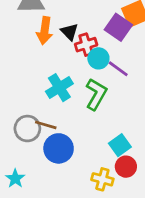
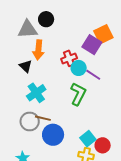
black triangle: (69, 32) -> (26, 66), moved
cyan cross: (59, 88) -> (36, 93), moved
cyan square: (120, 145) -> (88, 139), moved

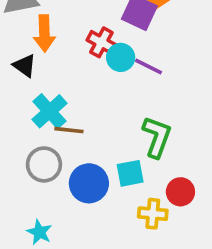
red cross: (69, 58) -> (101, 42), turned -35
green L-shape: (78, 94) -> (157, 137), moved
brown line: (43, 118) -> (69, 130), moved
cyan square: (88, 139) -> (130, 173), moved, turned 35

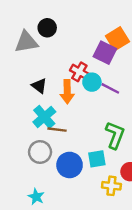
orange arrow: (44, 33) -> (67, 92), moved
black triangle: (25, 66) -> (39, 86), moved

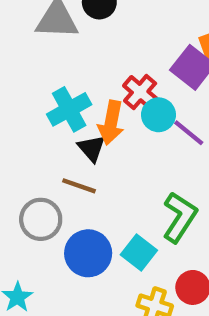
black triangle: (39, 86) -> (92, 148), moved
cyan cross: (44, 117) -> (69, 109), moved
cyan square: (97, 159) -> (139, 253), turned 36

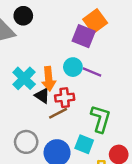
red cross: (140, 92) -> (65, 98), moved, turned -30
brown line: (79, 186) -> (58, 113), moved, turned -30

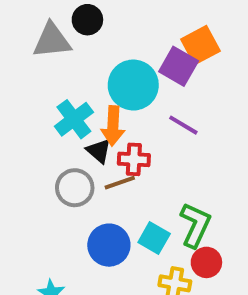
cyan circle: (73, 67) -> (133, 85), moved, size x1.6
green L-shape: (101, 119) -> (195, 225), moved
gray circle: (26, 142) -> (75, 188), moved

